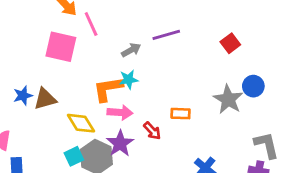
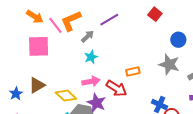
orange L-shape: (108, 89) -> (71, 21), moved
blue star: (23, 96) -> (16, 94), moved
gray star: (228, 99) -> (169, 64), moved
red arrow: (152, 131) -> (116, 88), size x1.5

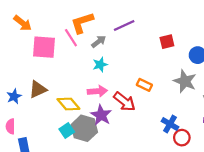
red square: (155, 14) -> (167, 42), moved, turned 32
orange arrow: (35, 17) -> (23, 23), moved
pink line: (55, 25) -> (71, 38), moved
orange rectangle: (133, 71) -> (144, 85), turned 32

